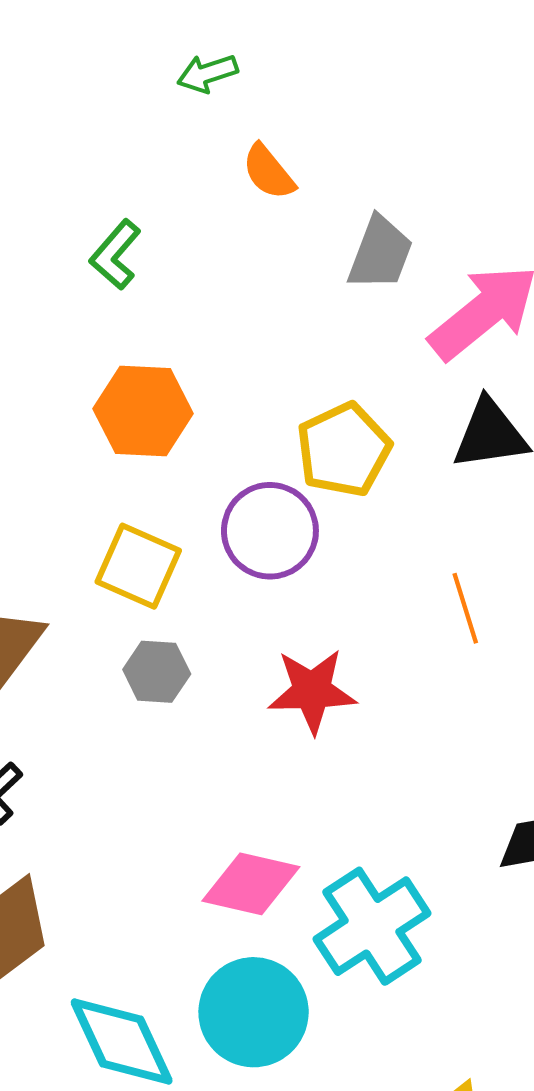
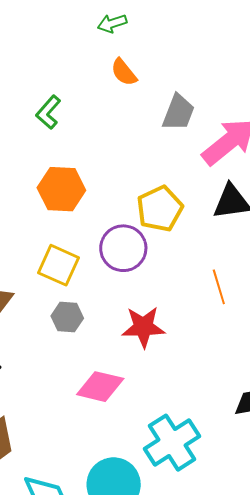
green arrow: (207, 73) -> (112, 23), moved
pink diamond: (251, 884) -> (100, 387), moved

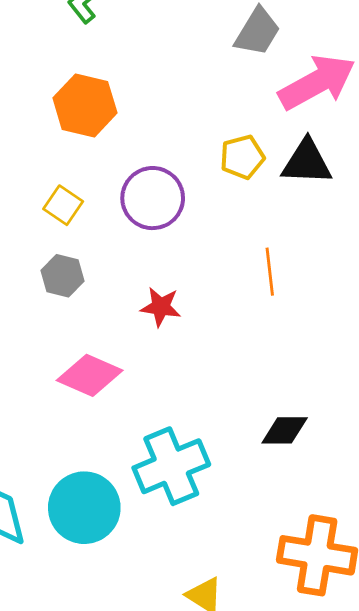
yellow pentagon: (160, 209) -> (242, 157), moved, size x0.7
yellow square: (59, 265) -> (63, 205), size x0.7
red star: (143, 327) -> (161, 307), size x0.7

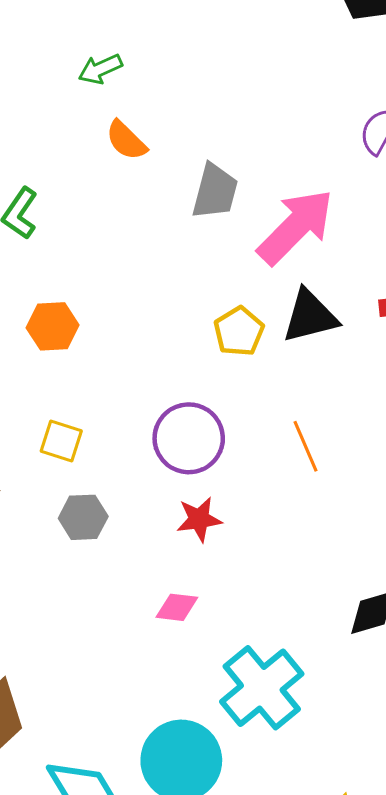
orange hexagon: (85, 105) -> (53, 326), size x0.7
purple circle: (153, 198) -> (189, 438), moved
pink diamond: (90, 375) -> (177, 607), moved, size x0.6

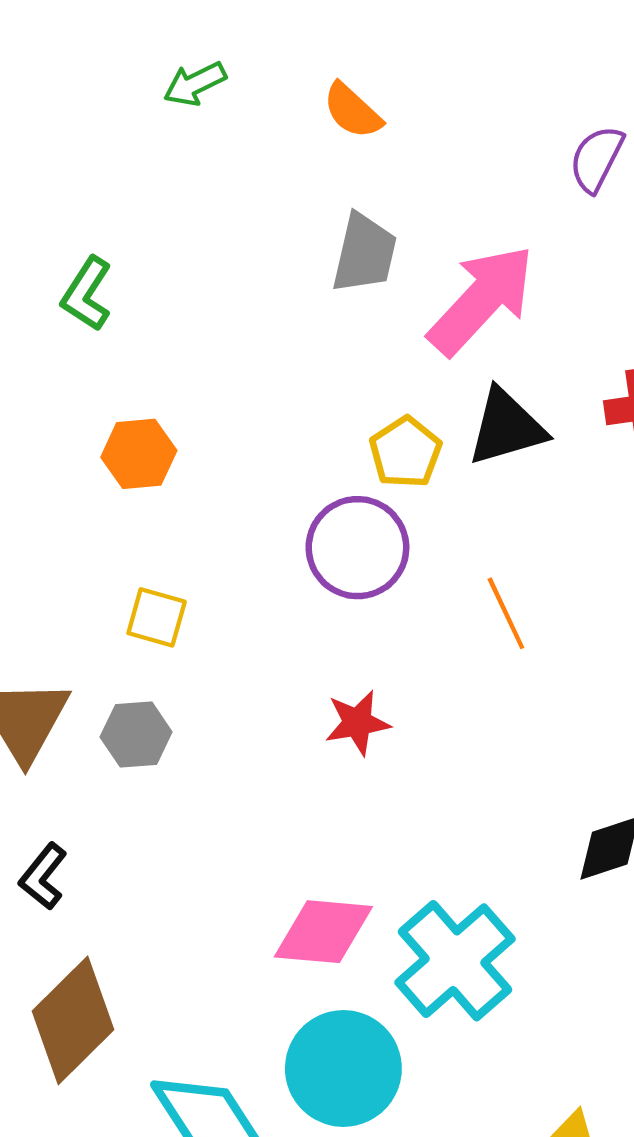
orange semicircle: (126, 140) -> (352, 111), moved
purple circle: (189, 438) -> (357, 548), moved
gray hexagon: (83, 517) -> (136, 734), moved
pink diamond: (177, 607) -> (323, 932), moved, size x1.6

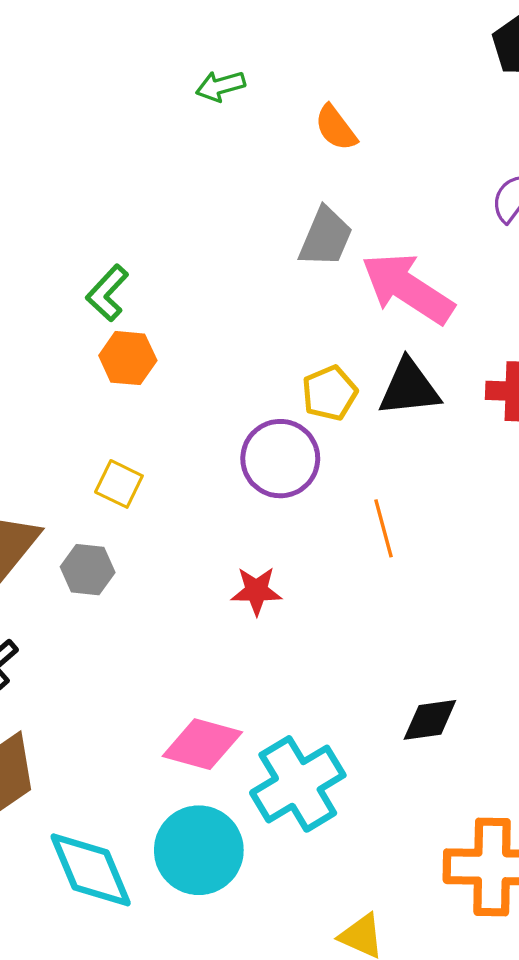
green L-shape: (87, 294) -> (107, 293), moved
pink arrow: (481, 300) -> (408, 288), turned -110

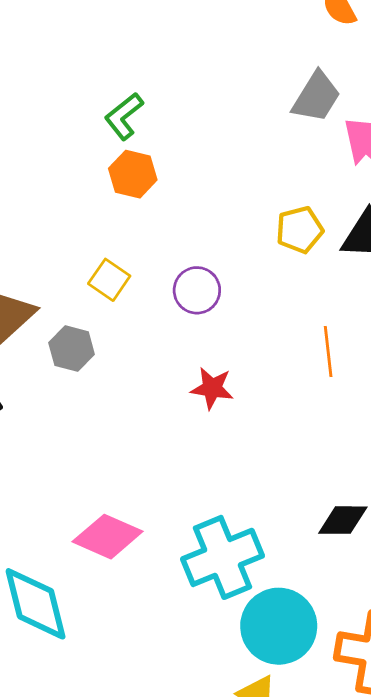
purple circle: (280, 459) -> (197, 290), moved, size x0.7
pink diamond: (202, 744) -> (108, 537), moved
cyan circle: (199, 850) -> (279, 626), moved

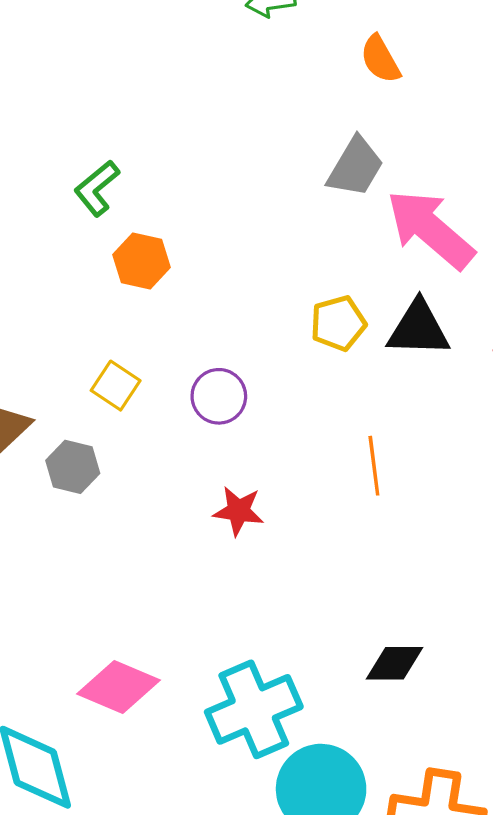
green L-shape: (124, 116) -> (97, 188), moved

